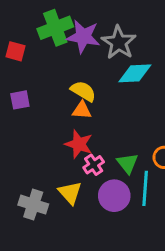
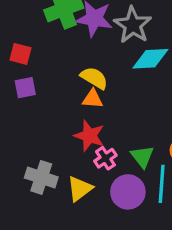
red square: (16, 51) -> (20, 54), moved
yellow triangle: (70, 193) -> (80, 189), turned 35
gray cross: (33, 205) -> (41, 177), moved

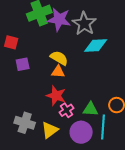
purple square: (25, 88) -> (23, 64), moved
green triangle: (142, 157) -> (90, 109), turned -49

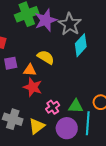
purple star: (59, 19) -> (46, 20), turned -30
cyan diamond: (96, 46) -> (81, 45), turned -45
orange triangle: (58, 72) -> (30, 70), moved
red star: (56, 96) -> (33, 87), moved

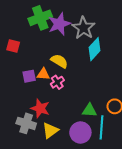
purple square: (11, 63) -> (29, 76), moved
red star: (33, 87) -> (40, 108), moved
pink cross: (53, 107) -> (57, 82), moved

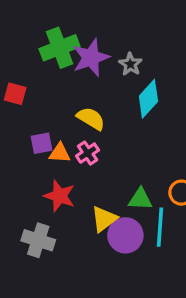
gray star: (83, 28) -> (130, 64), size x0.6
orange triangle: (43, 74) -> (60, 153), moved
gray cross: (26, 123) -> (38, 240), moved
yellow triangle: (50, 130) -> (104, 219), moved

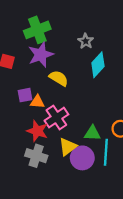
purple star: (91, 58) -> (41, 55), moved
pink cross: (88, 153) -> (56, 117), moved, size x1.5
gray cross: (38, 240) -> (36, 156), moved

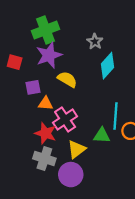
purple square: (25, 95) -> (33, 87), moved
cyan line: (106, 152) -> (115, 116), moved
purple circle: (82, 158) -> (71, 175), moved

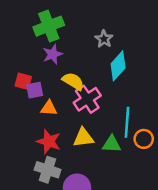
purple star: (49, 55) -> (53, 54), size x0.7
red square: (15, 62) -> (23, 81), moved
pink cross: (65, 119) -> (87, 99), moved
yellow triangle: (76, 149) -> (83, 138), moved, turned 30

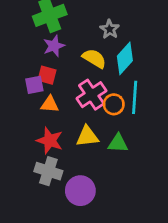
red square: (23, 81) -> (47, 75), moved
yellow semicircle: (73, 81) -> (94, 58), moved
cyan line: (127, 122) -> (135, 97), moved
orange circle: (144, 139) -> (114, 104), moved

